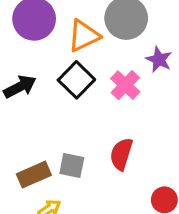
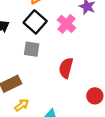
gray square: (72, 165) -> (32, 49), moved

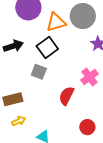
pink cross: (66, 24) -> (90, 77), moved

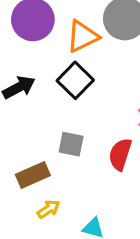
gray square: (39, 72) -> (71, 144), moved

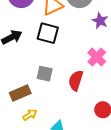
black square: (75, 80) -> (48, 33), turned -30

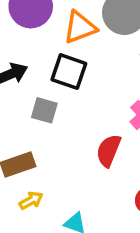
gray square: (45, 74) -> (44, 110), moved

